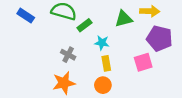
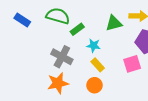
gray cross: (68, 55) -> (62, 57), size x1.5
yellow rectangle: (106, 63) -> (98, 65), turned -32

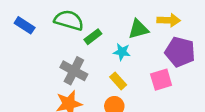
cyan star: (93, 46) -> (122, 52), moved

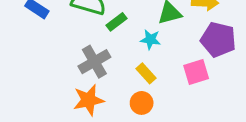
gray cross: (74, 71) -> (94, 62), turned 32

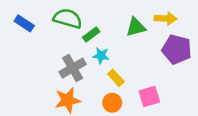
cyan star: (150, 40) -> (101, 56), moved
pink square: (196, 72) -> (149, 97), moved

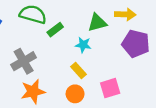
cyan star: (101, 56) -> (83, 45), moved
gray cross: (73, 68) -> (24, 61), moved

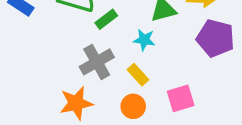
gray cross: (24, 61) -> (97, 62), moved

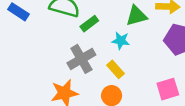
pink square: (181, 98) -> (168, 89), moved

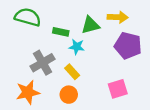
green rectangle: (89, 24) -> (61, 32), moved, turned 49

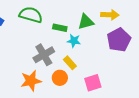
purple pentagon: (128, 46) -> (119, 40), turned 30
pink square: (118, 89) -> (93, 83), moved
orange circle: (69, 95) -> (60, 78), moved

